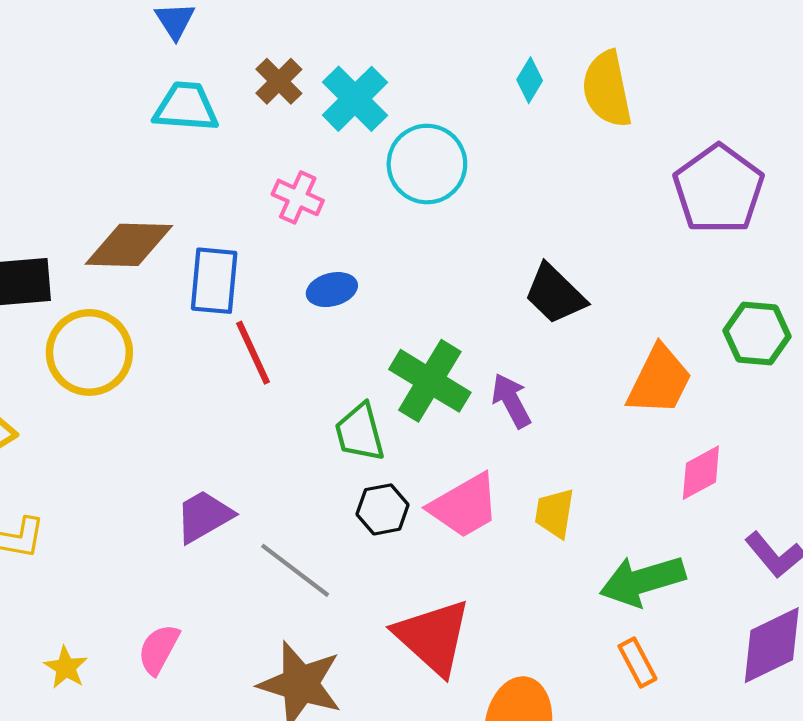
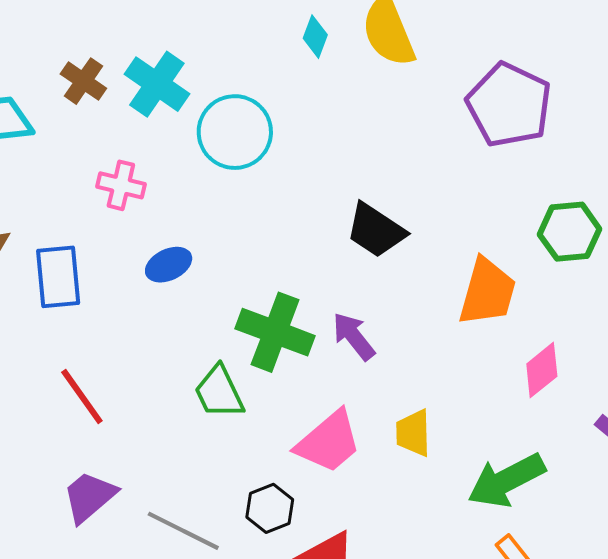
red line: (253, 353) -> (82, 397), moved
black hexagon: (383, 509) -> (270, 508), moved

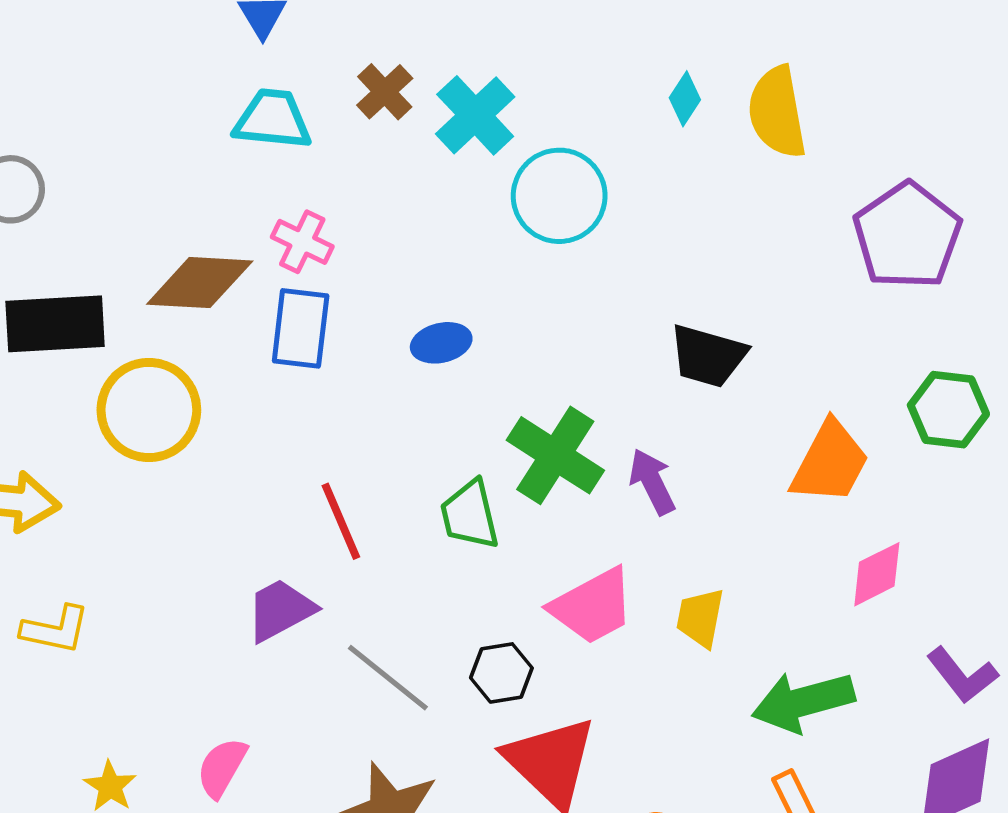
pink cross: (121, 185) -> (302, 242), moved
black trapezoid: (376, 230) -> (708, 356), turned -30
red line: (82, 397) -> (341, 521), moved

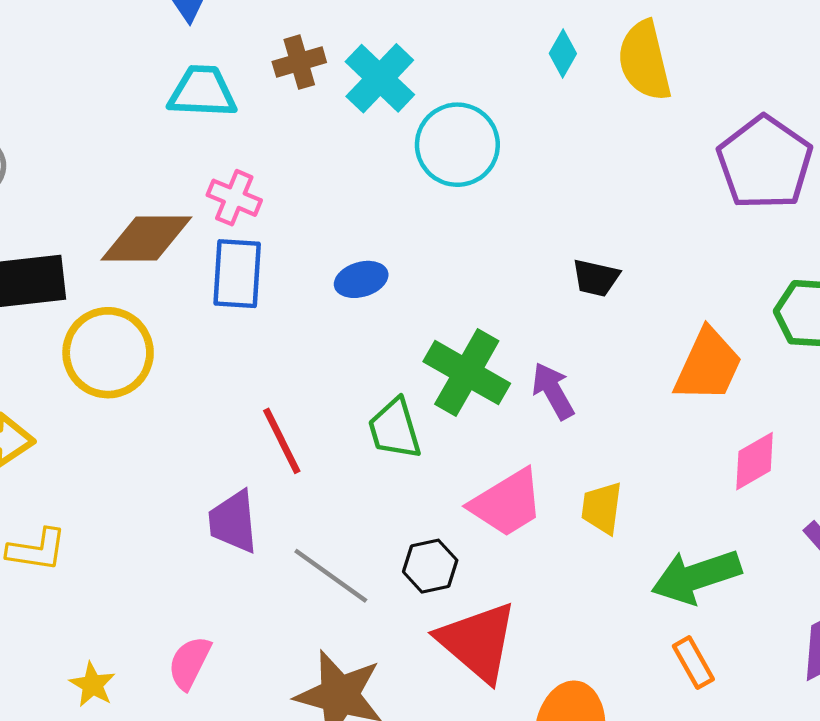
brown cross: (385, 92) -> (299, 62), turned 30
black trapezoid: (708, 356) -> (596, 278), size x0.7
purple trapezoid: (280, 610) -> (233, 522), turned -64

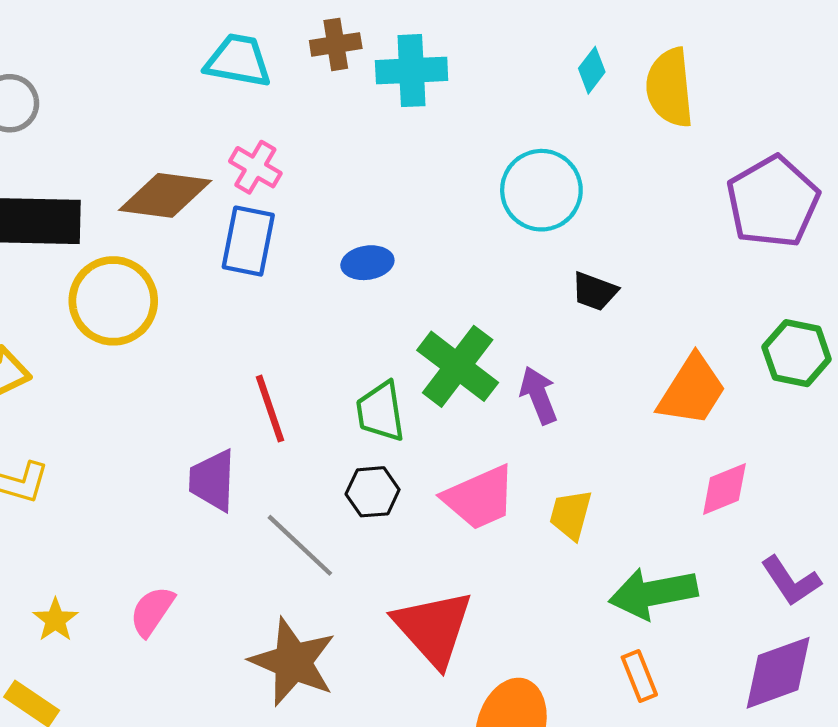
cyan cross: (380, 78) -> (412, 71), turned 36
cyan circle: (457, 145) -> (541, 190), moved
black hexagon: (430, 566) -> (373, 492), moved

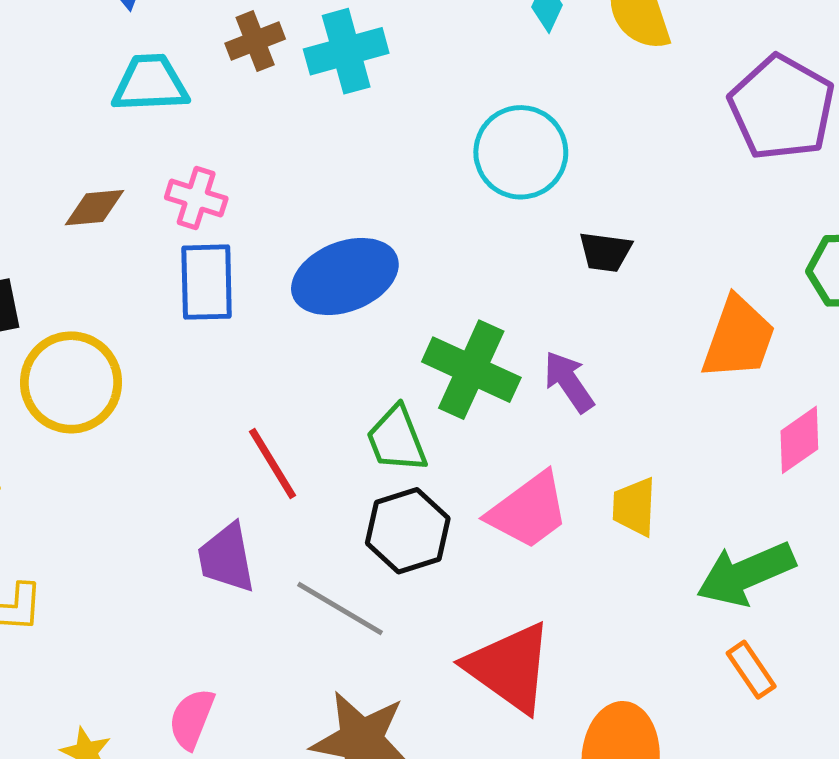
brown diamond: (165, 195) -> (95, 208), moved, size x0.6
blue ellipse: (367, 263) -> (345, 276), size x1.8
black hexagon: (373, 492) -> (408, 531), size x1.4

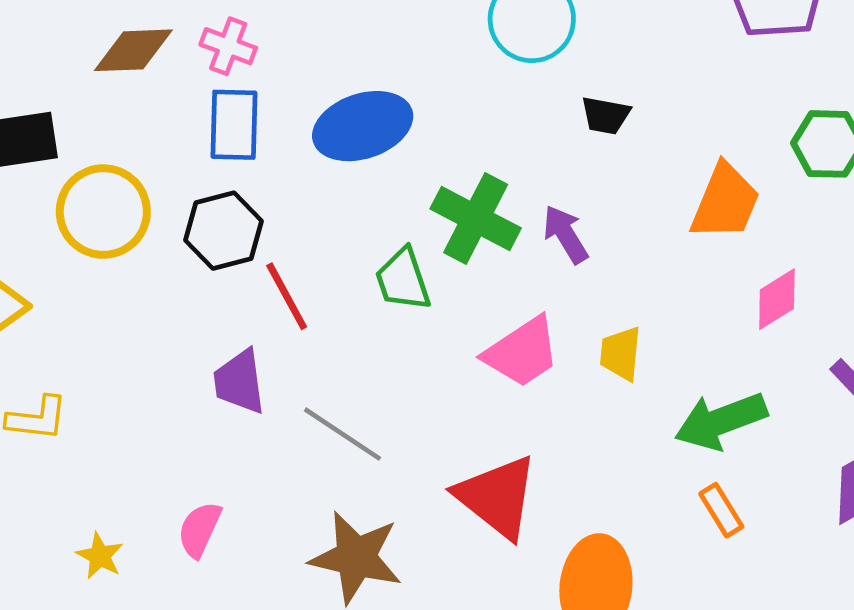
brown diamond: (95, 208) -> (133, 50), size x1.4
black hexagon: (408, 531) -> (224, 231), moved

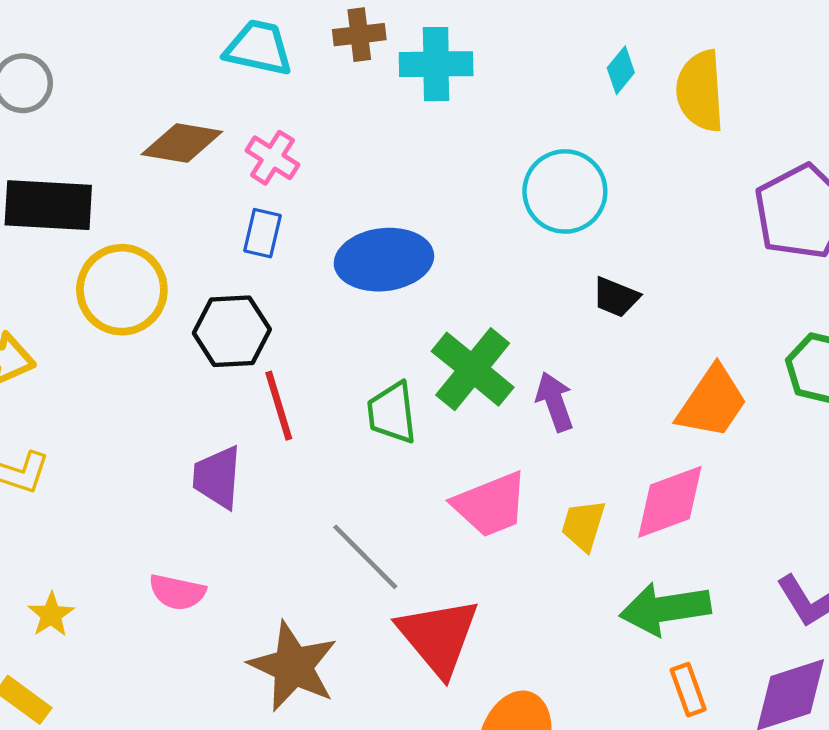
blue rectangle: (234, 125) -> (262, 233), size x0.7
pink diamond: (777, 299) -> (670, 502), moved, size x1.4
gray line: (342, 434) -> (365, 557), moved
orange rectangle: (721, 510) -> (688, 690), moved
pink semicircle: (199, 529) -> (177, 592), moved, turned -114

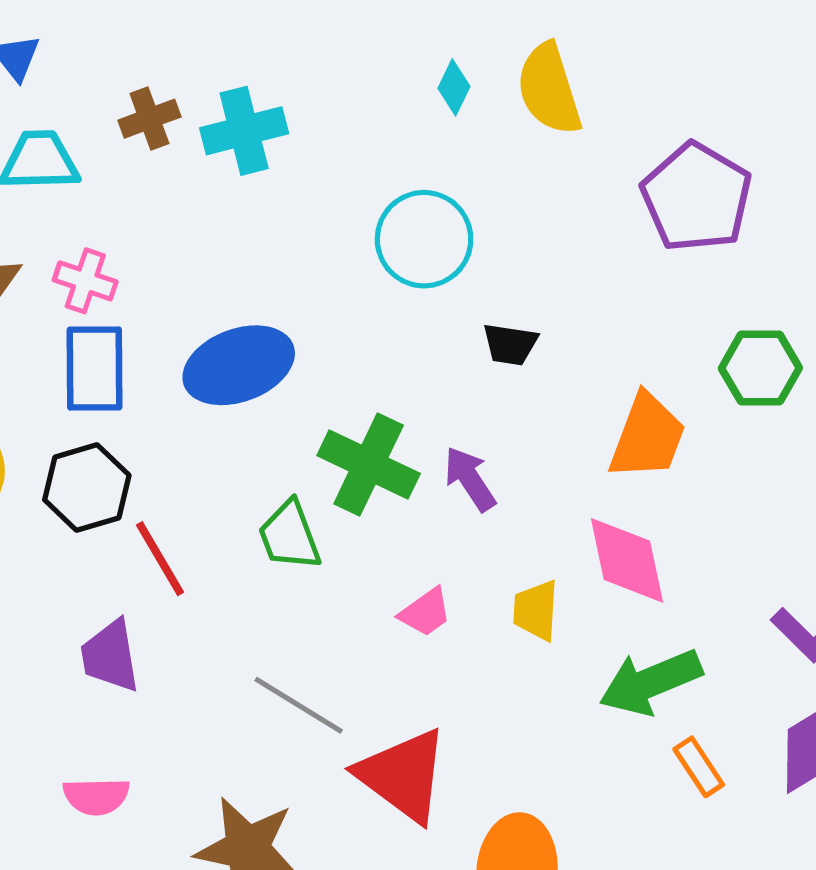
blue rectangle: (262, 233) -> (95, 369), size x1.6
pink diamond: (670, 502) -> (627, 560), turned -68
pink trapezoid: (490, 505) -> (425, 612), size x0.6

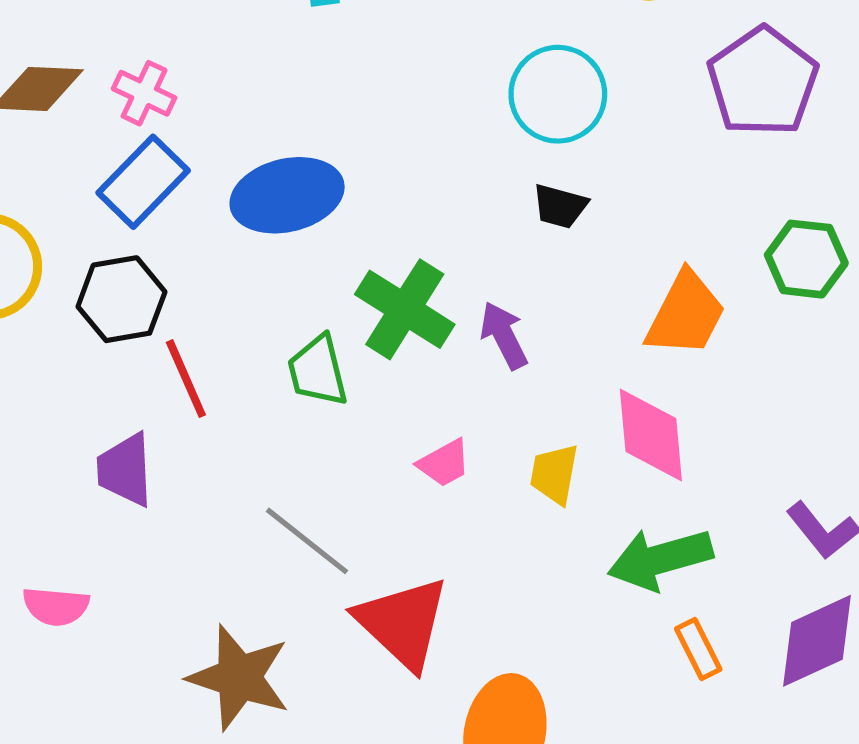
cyan circle: (424, 239) -> (558, 94), moved
blue rectangle: (95, 369) -> (143, 182), turned 38
pink semicircle: (96, 796) -> (56, 606), moved

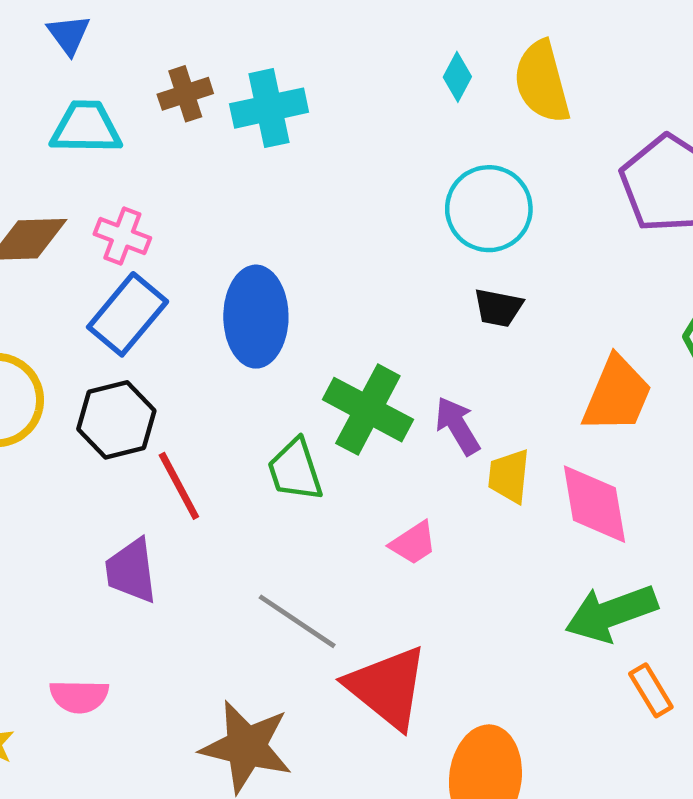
blue ellipse: (287, 195) -> (256, 317), turned -72
yellow trapezoid: (554, 474) -> (509, 476), moved

